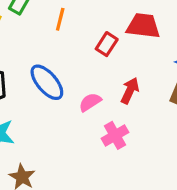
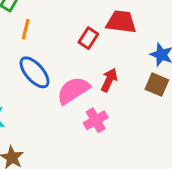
orange line: (60, 19) -> (26, 29), moved
pink semicircle: (90, 102) -> (73, 90), size x1.6

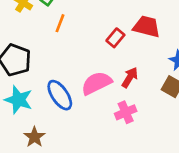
blue ellipse: (35, 72) -> (60, 95), moved
pink cross: (96, 120) -> (126, 112), moved

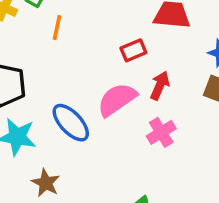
red rectangle: (115, 38) -> (133, 50), moved, turned 36

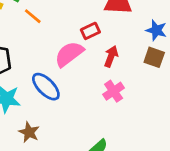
orange line: (57, 28) -> (33, 16), turned -60
pink semicircle: (117, 100) -> (69, 54), moved

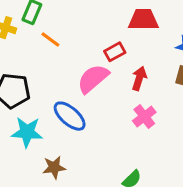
brown star: (29, 132) -> (54, 167), turned -30

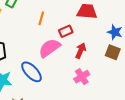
orange line: (50, 40) -> (41, 18), moved, turned 64

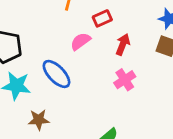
pink semicircle: (49, 48) -> (80, 41), size x0.7

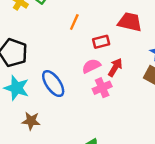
pink semicircle: (80, 41) -> (91, 66), moved
pink cross: (125, 80) -> (102, 88), moved

